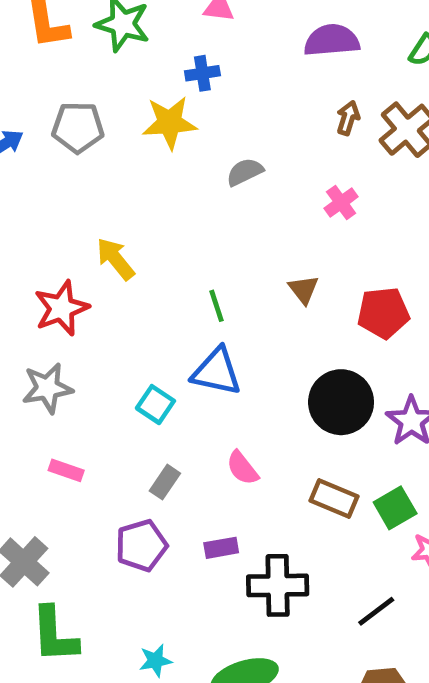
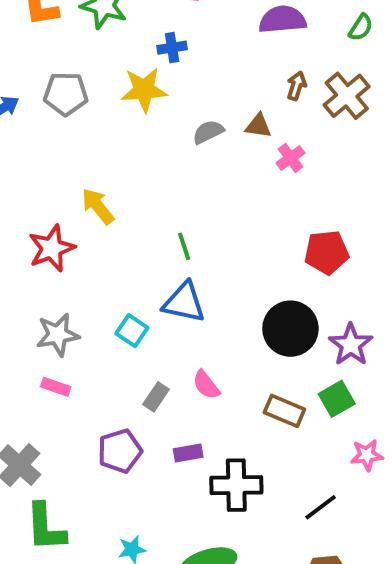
brown triangle: (303, 289) -> (258, 126), moved, turned -44
gray star: (47, 388) -> (58, 335), moved
gray rectangle: (165, 482) -> (156, 397), moved
green square: (395, 508) -> (337, 399), moved

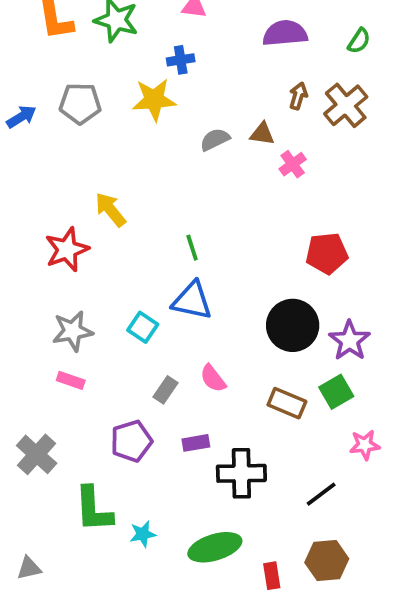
green L-shape: (46, 527) -> (93, 509), moved

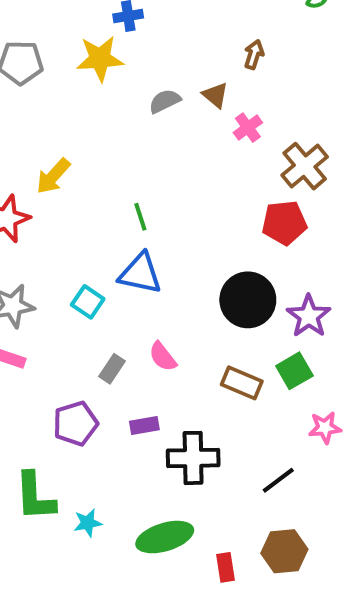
brown cross: (346, 105) -> (305, 166), moved
brown triangle: (262, 134) -> (215, 95), turned 32
yellow arrow: (111, 210) -> (53, 176), turned -99

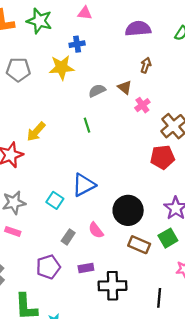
green line: (140, 217) -> (87, 125), moved
blue triangle: (140, 273) -> (84, 185), turned -40
black circle: (248, 300) -> (128, 210), moved
black line: (278, 480) -> (159, 298), turned -48

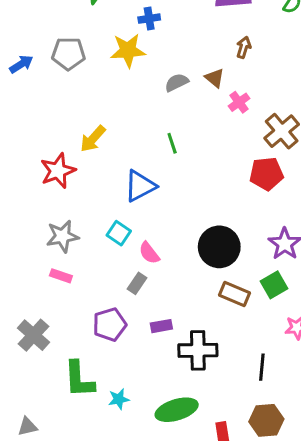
green line: (87, 125) -> (172, 143), moved
blue triangle: (84, 185) -> (140, 186), moved
pink semicircle: (96, 230) -> (149, 253), moved

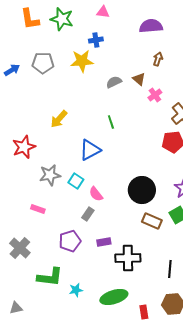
red star: (58, 171) -> (24, 147), moved
gray star: (62, 236) -> (50, 175), moved
green L-shape: (79, 379) -> (50, 277), turned -80

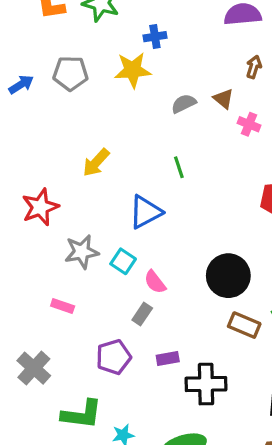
pink cross: (155, 95) -> (249, 124), turned -32

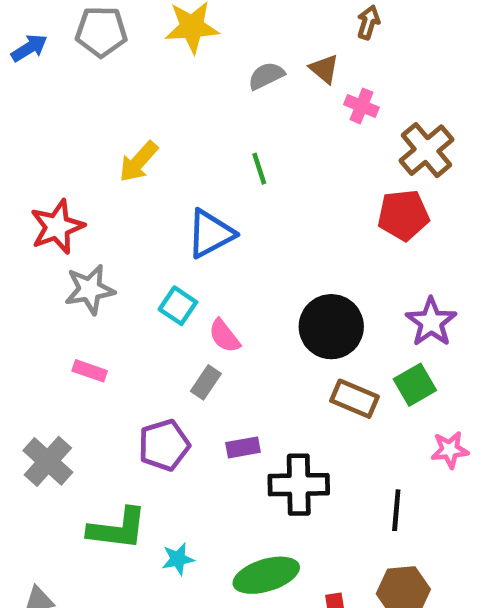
gray star: (82, 252) -> (90, 289), moved

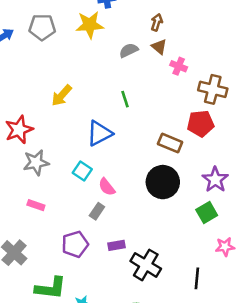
brown arrow: (368, 22) -> (157, 22), moved
brown cross: (427, 150) -> (213, 89), turned -36
brown rectangle: (354, 399) -> (170, 143), moved
black cross: (299, 485) -> (146, 265), turned 32

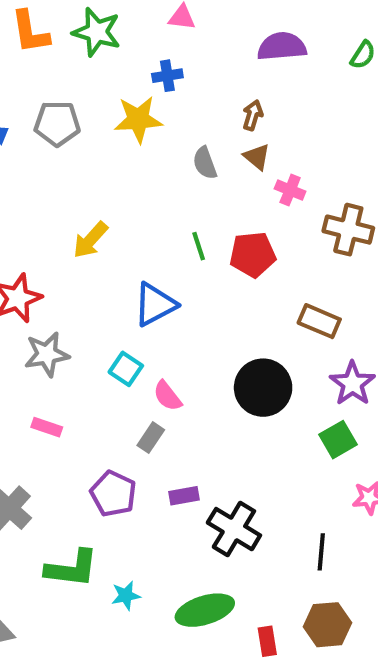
gray semicircle: (129, 50) -> (205, 163), turned -84
red pentagon: (201, 124) -> (253, 255), moved
brown rectangle: (170, 143) -> (319, 321), moved
purple pentagon: (75, 244) -> (113, 494), turned -30

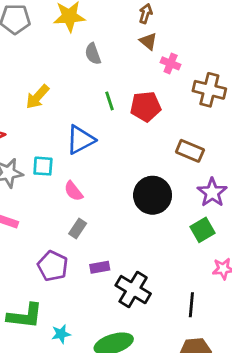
gray semicircle: (205, 163) -> (93, 54), moved
cyan square: (126, 369) -> (43, 166), moved, turned -30
pink semicircle: (167, 396) -> (73, 191), moved

